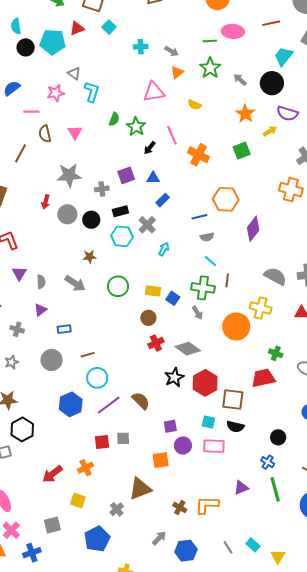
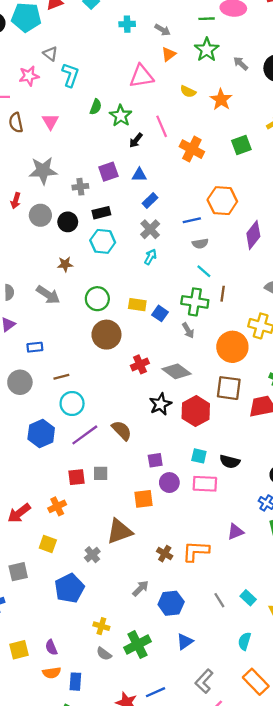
orange star: (245, 114) -> (221, 100), moved
gray cross: (147, 225) -> (150, 229), moved
brown circle: (148, 318) -> (106, 335), moved, size x1.6
brown square: (233, 399) -> (229, 388), moved

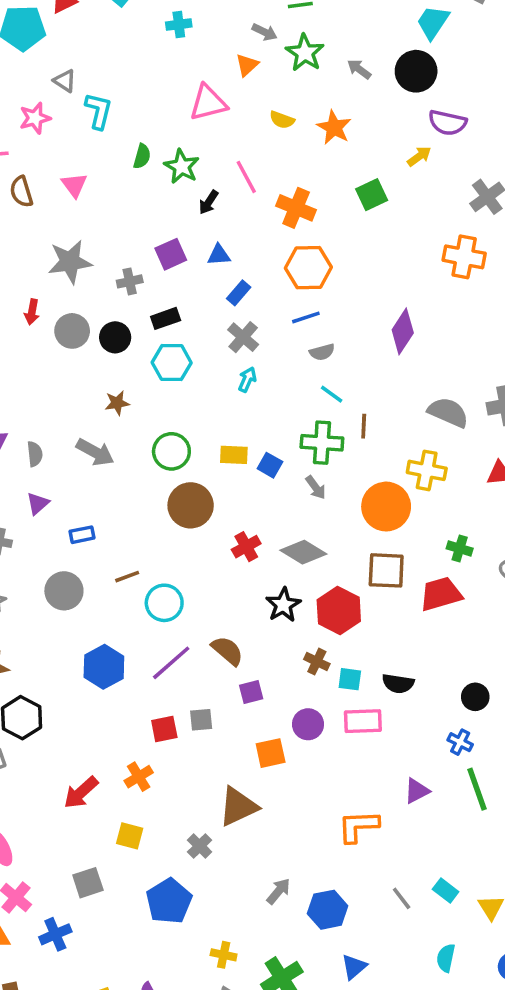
gray arrow: (163, 30) -> (265, 32), moved
orange hexagon: (222, 201) -> (308, 268), moved
cyan circle: (72, 404) -> (164, 603), moved
purple square: (155, 460) -> (251, 692), moved
brown cross: (165, 554) -> (317, 662), moved

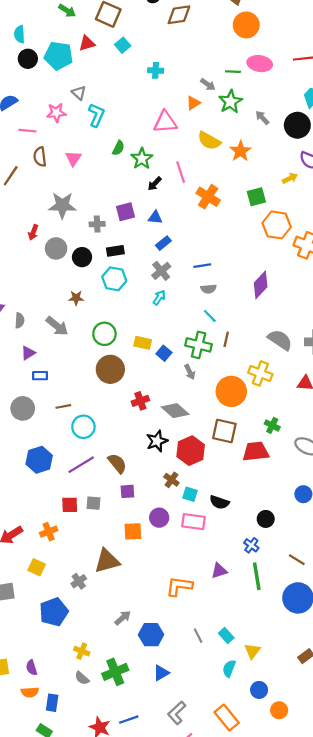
yellow semicircle: (282, 120) -> (209, 141), size x1.5
orange hexagon: (308, 268) -> (277, 225), moved
purple triangle: (38, 504) -> (28, 353), moved
cyan semicircle: (446, 958) -> (229, 668), moved

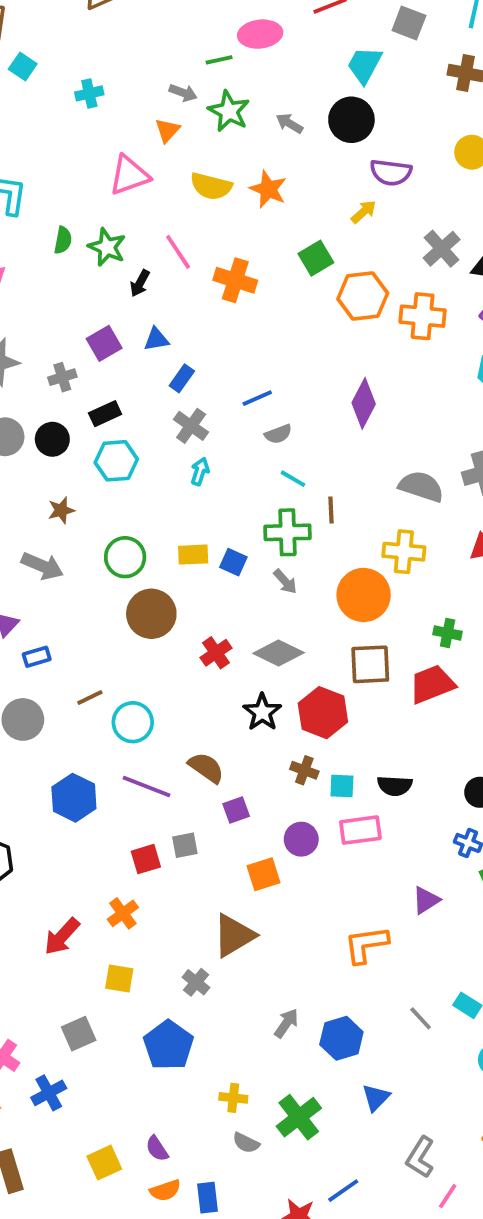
purple line: (81, 465) -> (147, 787), turned 68

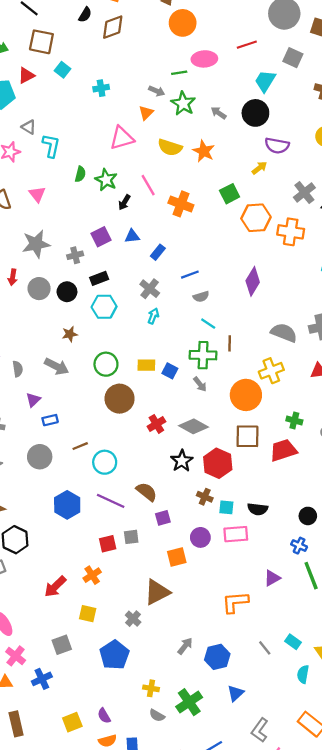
blue rectangle: (182, 378) -> (158, 252), moved
yellow cross: (404, 552) -> (271, 371), turned -30

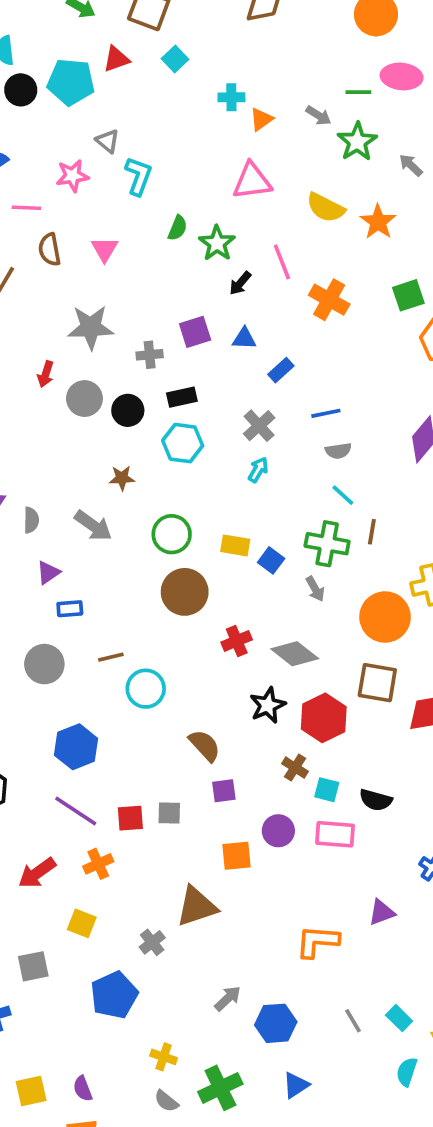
orange triangle: (146, 113) -> (261, 119), moved
purple line: (111, 501) -> (76, 811), moved

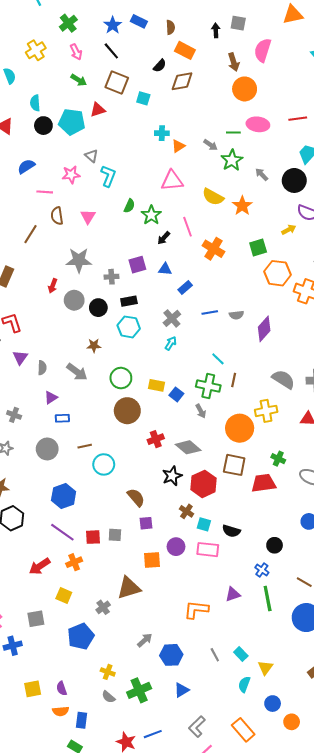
cyan square: (175, 59) -> (143, 98), moved, turned -32
gray semicircle: (338, 451) -> (236, 315), moved

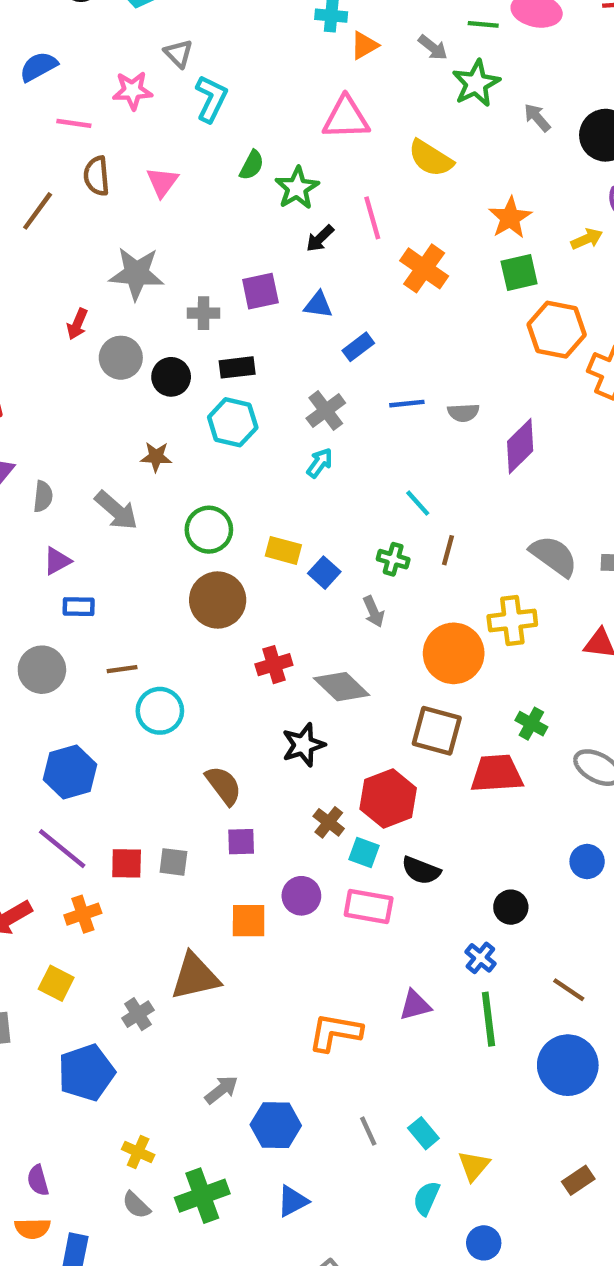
orange star: (242, 206) -> (510, 218), moved
green cross: (208, 386) -> (393, 559), size x0.6
red hexagon: (203, 484) -> (388, 798), moved

